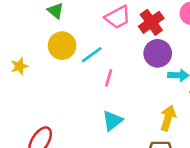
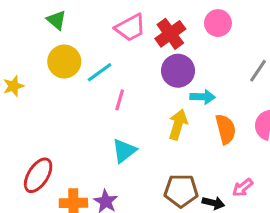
yellow arrow: (168, 118) -> (178, 125), moved

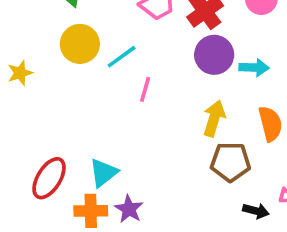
cyan arrow: (203, 97) -> (254, 68), moved
cyan triangle: (124, 151) -> (103, 173), moved
brown pentagon: (181, 191) -> (230, 162), moved

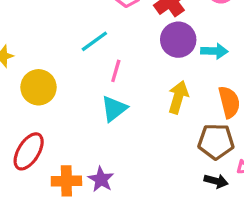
yellow circle: (80, 44) -> (39, 87), moved
brown pentagon: (230, 162) -> (216, 142), moved
cyan triangle: (103, 173) -> (114, 109), moved

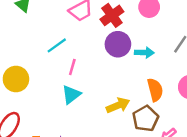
yellow arrow: (178, 97) -> (118, 105), moved, turned 50
brown pentagon: (216, 142) -> (146, 119), turned -30

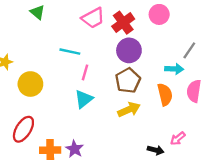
cyan line: (57, 45) -> (70, 52), turned 48
cyan arrow: (144, 53) -> (174, 69), moved
brown pentagon: (146, 119) -> (128, 81), moved

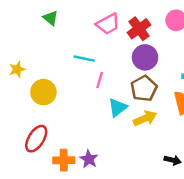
cyan triangle: (84, 99) -> (118, 108), moved

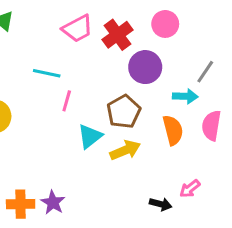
purple circle: (145, 57) -> (145, 67), moved

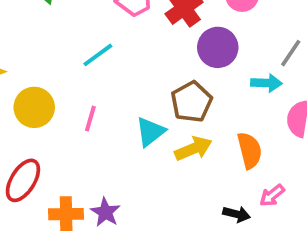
cyan line: (47, 73) -> (98, 55), turned -48
pink line: (67, 101) -> (90, 119), moved
orange semicircle: (173, 130) -> (250, 150), moved

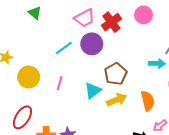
purple circle: (218, 47) -> (92, 44), moved

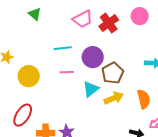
purple circle: (92, 44) -> (93, 57), moved
cyan line: (64, 48) -> (63, 48), turned 30
pink line: (60, 83) -> (67, 72), moved, turned 72

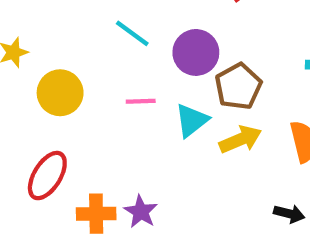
cyan line: (63, 48) -> (132, 33), turned 42
pink line: (67, 72) -> (141, 101), moved

